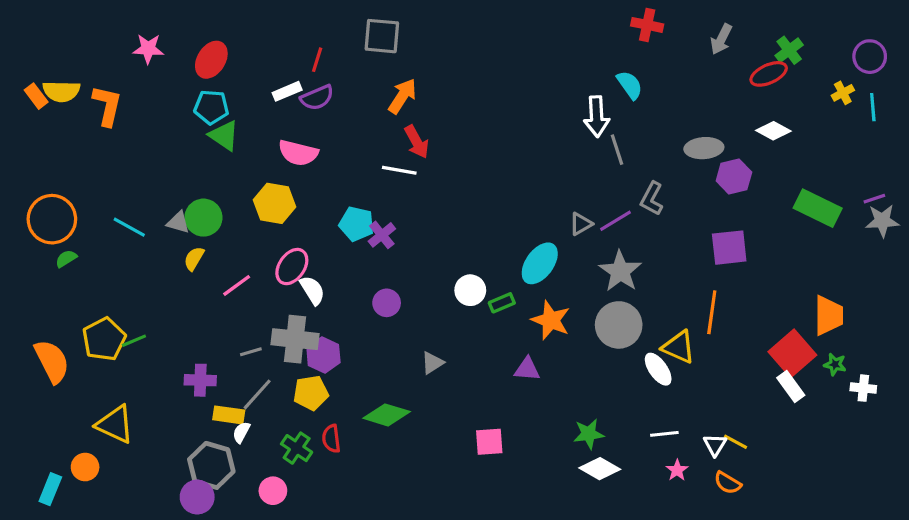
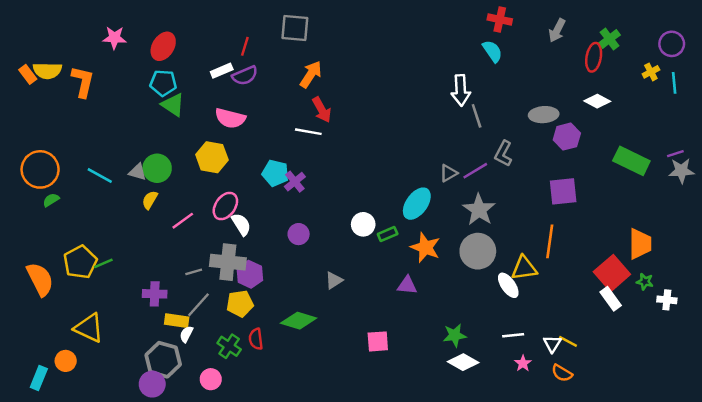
red ellipse: (769, 74) -> (594, 57), turned -56
cyan semicircle: (630, 85) -> (492, 51), moved
yellow triangle: (679, 347) -> (524, 268), turned -32

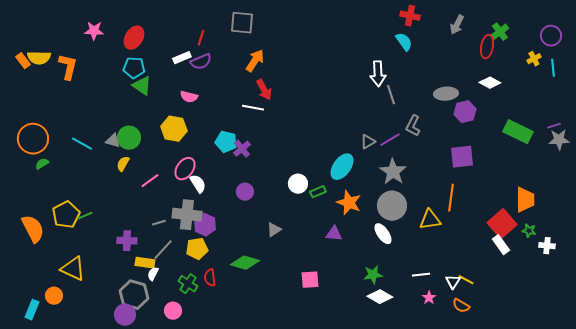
pink semicircle: (230, 118) -> (189, 97), size x0.7
white ellipse: (508, 285) -> (383, 234), moved

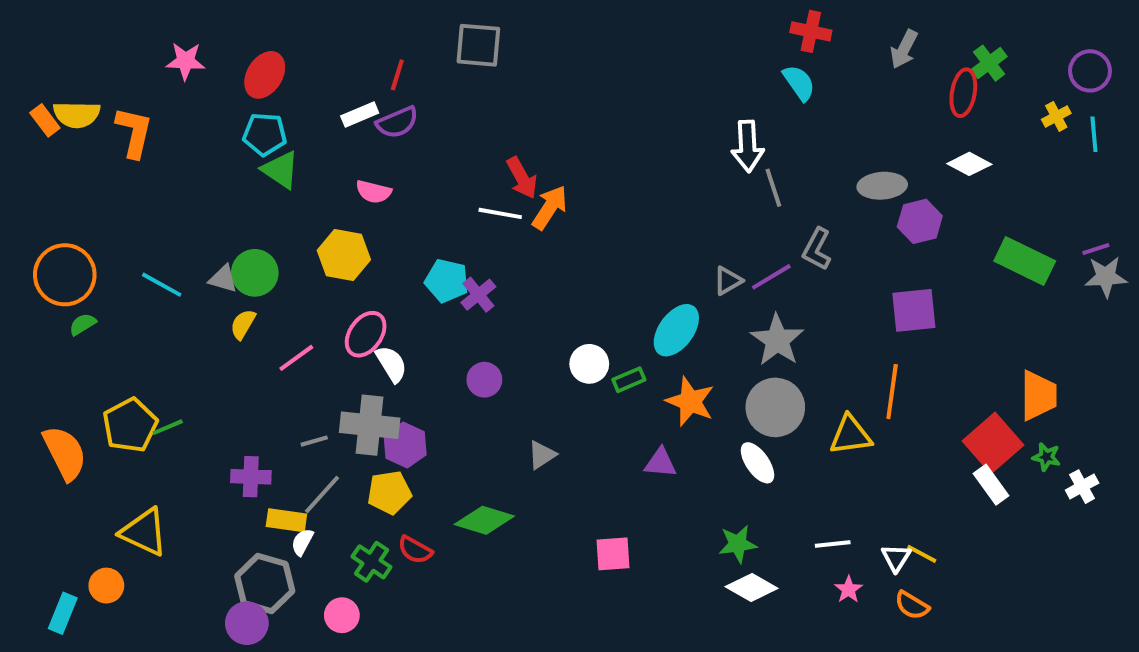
orange arrow: (255, 61) -> (550, 208), moved
white cross: (547, 246) -> (1082, 487), turned -35
red semicircle: (210, 278) -> (415, 550), turned -54

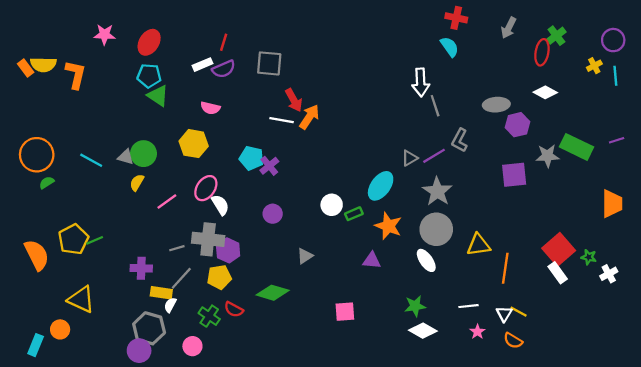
gray square: (478, 45) -> (269, 63), moved
gray star: (1106, 277) -> (548, 156), moved
orange line: (892, 392) -> (505, 268), moved
orange trapezoid: (1039, 396) -> (612, 204), moved

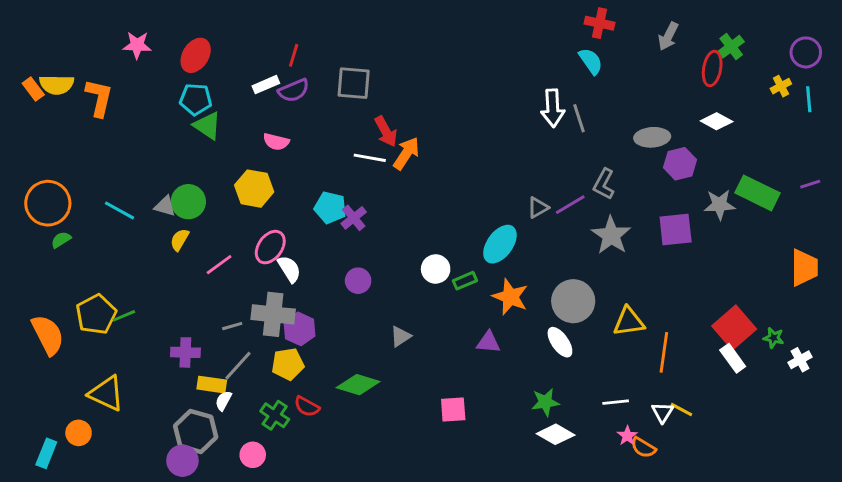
gray line: (435, 106) -> (579, 118), moved
gray star: (437, 191) -> (611, 235), moved
orange semicircle: (513, 341) -> (643, 448), moved

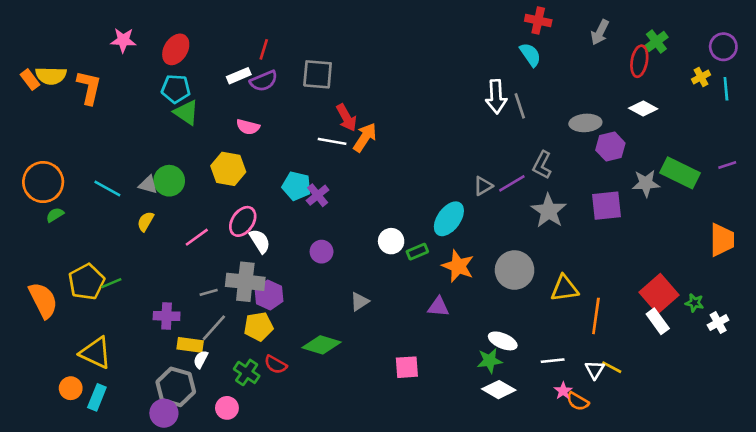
yellow semicircle: (180, 240) -> (146, 221), moved
white ellipse: (560, 342) -> (503, 341), moved, turned -32
cyan rectangle: (46, 453) -> (97, 397), moved

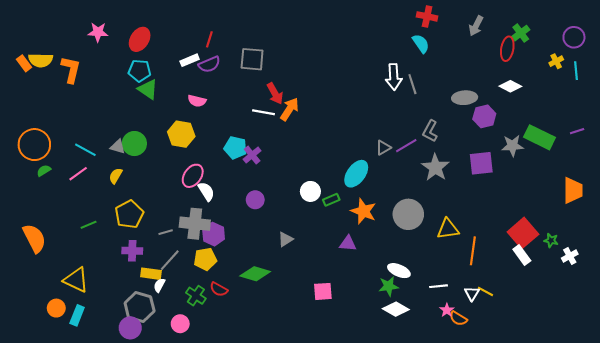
pink line: (197, 237) -> (78, 174), moved
yellow pentagon: (86, 282) -> (129, 214), moved

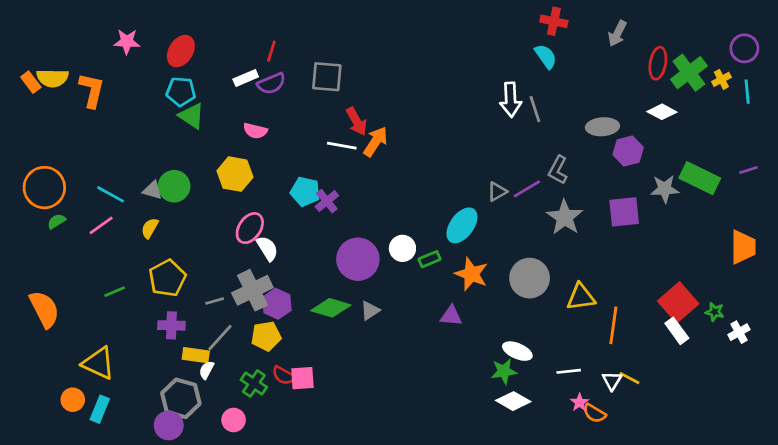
green cross: (521, 33) -> (689, 73), moved, size x1.5
purple circle: (255, 200) -> (358, 259), moved, size x1.8
gray cross: (195, 224) -> (252, 290), turned -32
green diamond: (255, 274) -> (331, 308), moved
pink square: (323, 291) -> (302, 378), moved

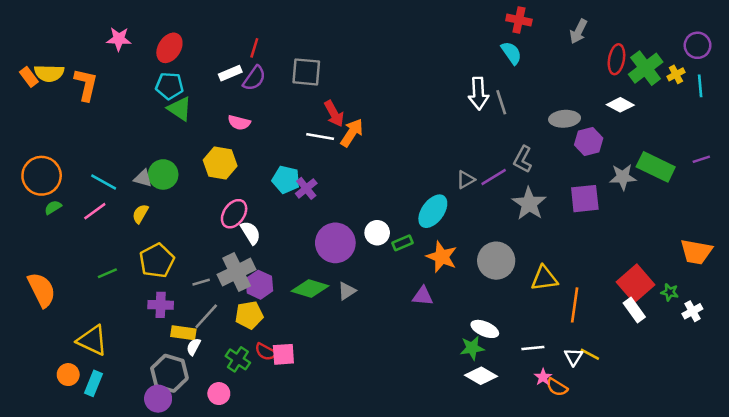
purple semicircle: (271, 83) -> (254, 78), turned -32
orange trapezoid: (743, 247) -> (696, 252), moved, turned 100

